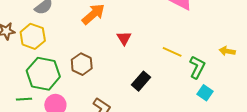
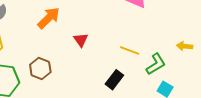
green L-shape: (197, 67) -> (156, 64), turned 35
black rectangle: (141, 81) -> (114, 80), moved

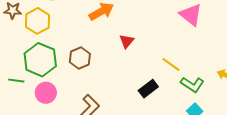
green L-shape: (156, 64) -> (192, 85), turned 50

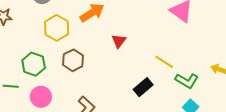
yellow hexagon: (38, 21) -> (57, 28), moved
green hexagon: (40, 60) -> (34, 64), size x0.7

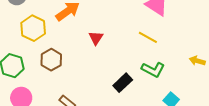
yellow line: (164, 62) -> (148, 37), moved
green L-shape: (187, 81) -> (153, 70), moved

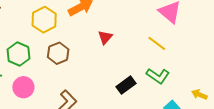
yellow arrow: (197, 61) -> (199, 95), moved

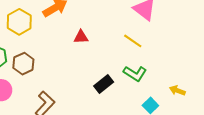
red triangle: (105, 37) -> (81, 37), turned 49
brown hexagon: (58, 53) -> (23, 64), moved

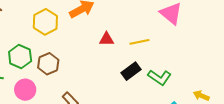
yellow line: (133, 41) -> (139, 42), moved, turned -48
black rectangle: (104, 84) -> (131, 71), moved

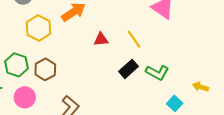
yellow line: (139, 42) -> (134, 39), turned 72

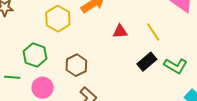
brown hexagon: (45, 69) -> (76, 65), moved

